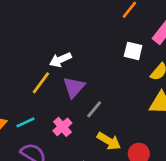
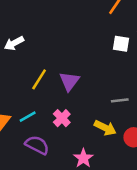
white arrow: (60, 60) -> (14, 43), moved
gray line: (94, 109) -> (120, 100), moved, turned 48

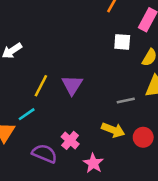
cyan line: (28, 117) -> (27, 114), moved
pink cross: (62, 118) -> (70, 140), moved

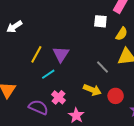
gray line: (126, 101) -> (103, 67), turned 56
cyan line: (27, 114) -> (48, 74), moved

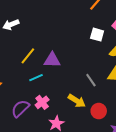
purple triangle: (61, 54) -> (52, 60), turned 48
purple semicircle: (38, 107) -> (20, 108), turned -78

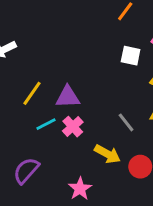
pink cross: (42, 102) -> (73, 127), moved

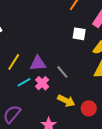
gray line: (126, 122) -> (62, 72), moved

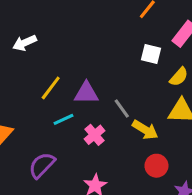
pink cross: (42, 83) -> (95, 135), moved
yellow arrow: (66, 101) -> (145, 130), moved

